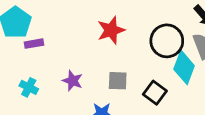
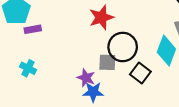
black circle: (167, 41) -> (123, 47), moved
purple star: (73, 81) -> (86, 78), moved

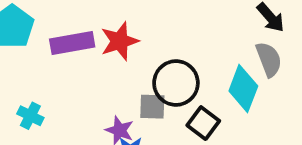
red star: (101, 17) -> (120, 41), moved
purple rectangle: (33, 29) -> (72, 43), moved, size x1.6

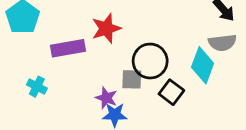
purple rectangle: (72, 43) -> (68, 48), moved
gray semicircle: (269, 59) -> (222, 43), turned 104

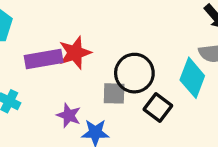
red star: (106, 28) -> (75, 53), moved
purple star: (106, 98) -> (69, 115), moved

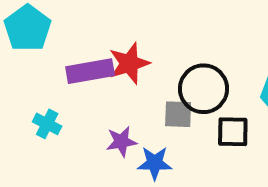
black square: (158, 108) -> (233, 132), turned -36
purple star: (69, 115) -> (121, 142), turned -30

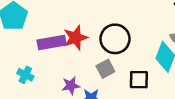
black circle: (204, 89) -> (115, 39), moved
gray square: (178, 114) -> (105, 69), turned -30

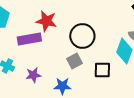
red star: (76, 38) -> (46, 21), moved, turned 30
purple star: (71, 86) -> (33, 75), moved

